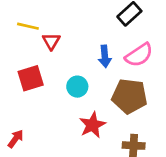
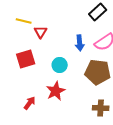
red star: (92, 125) -> (56, 91), moved
red arrow: (16, 139) -> (30, 103), moved

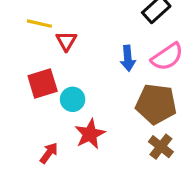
cyan circle: (60, 65) -> (73, 99), moved
brown cross: (101, 108) -> (161, 147), moved, turned 35

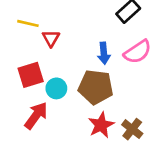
brown pentagon: (156, 104) -> (96, 87), moved
red star: (90, 134) -> (101, 125), moved
red arrow: (49, 153) -> (36, 116), moved, size x1.5

